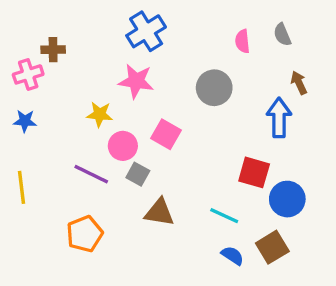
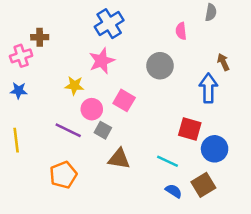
gray semicircle: (282, 35) -> (211, 12), moved, turned -147
pink star: (136, 81) -> (102, 61), turned -30

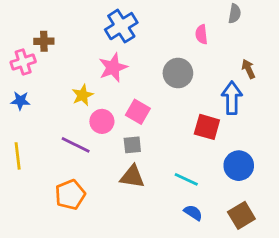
yellow star: (74, 86) -> (83, 95), turned -30
red square: (190, 129) -> (207, 127), moved
gray square: (103, 130) -> (132, 145), moved, turned -35
brown square: (203, 185) -> (241, 215), moved

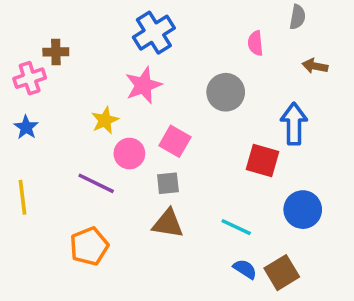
brown arrow: (248, 69) -> (315, 66), moved, turned -54
blue star: (20, 101) -> (26, 127), turned 30
brown square: (241, 215) -> (282, 273), moved

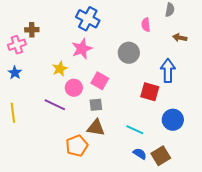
blue cross: (154, 33) -> (88, 19), turned -30
orange pentagon: (89, 246) -> (77, 146), moved

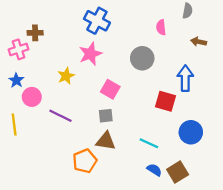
pink circle: (74, 88) -> (32, 97), moved

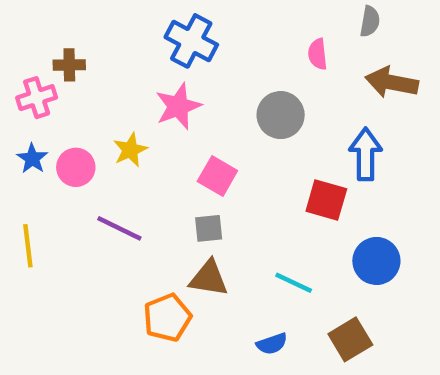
brown arrow: (199, 42) -> (392, 82), size x1.6
pink circle: (32, 97) -> (76, 167), moved
blue semicircle: (154, 170) -> (272, 344), moved, turned 128

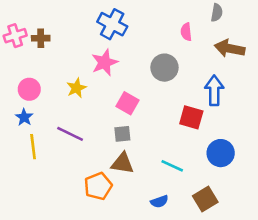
pink cross: (37, 98) -> (15, 36), moved
blue star: (32, 159) -> (24, 117), moved
pink circle: (76, 167) -> (29, 89), moved
yellow line: (28, 246) -> (33, 147), moved

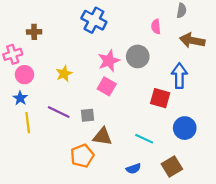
pink cross: (15, 36) -> (13, 54), moved
pink star: (105, 62) -> (109, 61), moved
gray square: (122, 134) -> (88, 115), moved

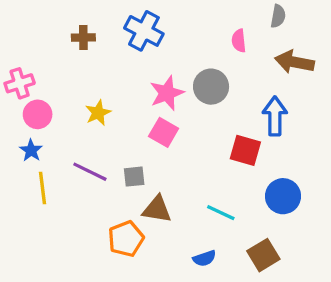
brown cross: (34, 32) -> (83, 37), moved

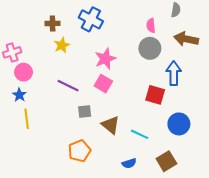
gray circle: (211, 87) -> (150, 48), moved
yellow star: (98, 113) -> (62, 45), moved
purple line: (90, 172) -> (68, 86), moved
brown triangle: (157, 209) -> (111, 125), moved, turned 30

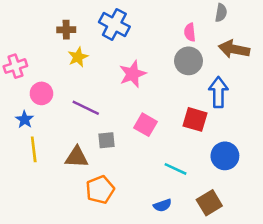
pink circle: (24, 72) -> (41, 93), moved
pink square: (103, 84) -> (146, 125), moved
brown triangle: (111, 125) -> (77, 157), moved, turned -36

